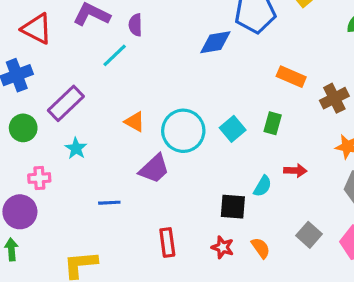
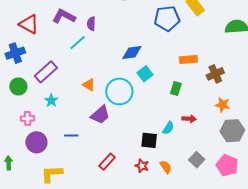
blue diamond: (215, 42) -> (132, 52), moved
orange rectangle: (291, 77) -> (188, 60), turned -30
cyan square: (233, 129) -> (145, 74), moved
purple circle: (20, 212) -> (36, 142), moved
red rectangle: (167, 243) -> (107, 162), turned 48

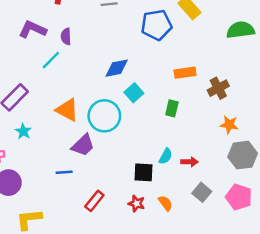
orange triangle: (89, 85) -> (67, 110), size x1.5
red arrow: (189, 119) -> (189, 162), moved
blue line: (71, 135) -> (64, 172), moved

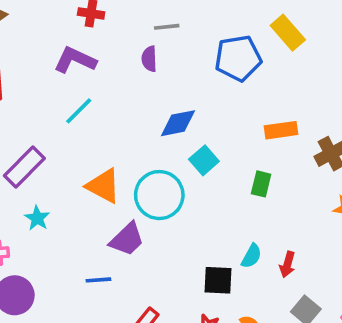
purple L-shape: (32, 29) -> (75, 60), moved
purple semicircle: (66, 36) -> (149, 59), moved
red arrow: (189, 162) -> (287, 264), turned 105

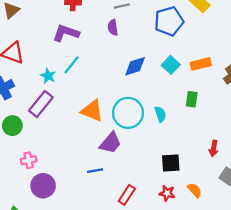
cyan square: (204, 160) -> (171, 65), moved
cyan star: (37, 218) -> (48, 76), moved
cyan semicircle: (251, 256) -> (160, 114), moved, turned -42

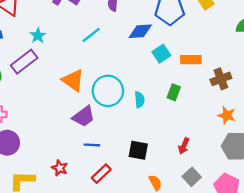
cyan line: (72, 65) -> (91, 35), moved
blue diamond: (135, 66) -> (140, 31), moved
blue line: (95, 171) -> (92, 145), moved
red star: (167, 193) -> (60, 168), moved
red rectangle: (127, 195) -> (101, 174), moved

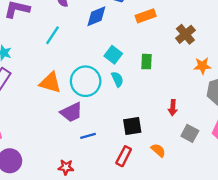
cyan square: (161, 54) -> (113, 55), moved
orange rectangle: (191, 60) -> (146, 16), moved
purple trapezoid: (84, 116) -> (71, 112), turned 30
red rectangle: (101, 174) -> (124, 156), moved

